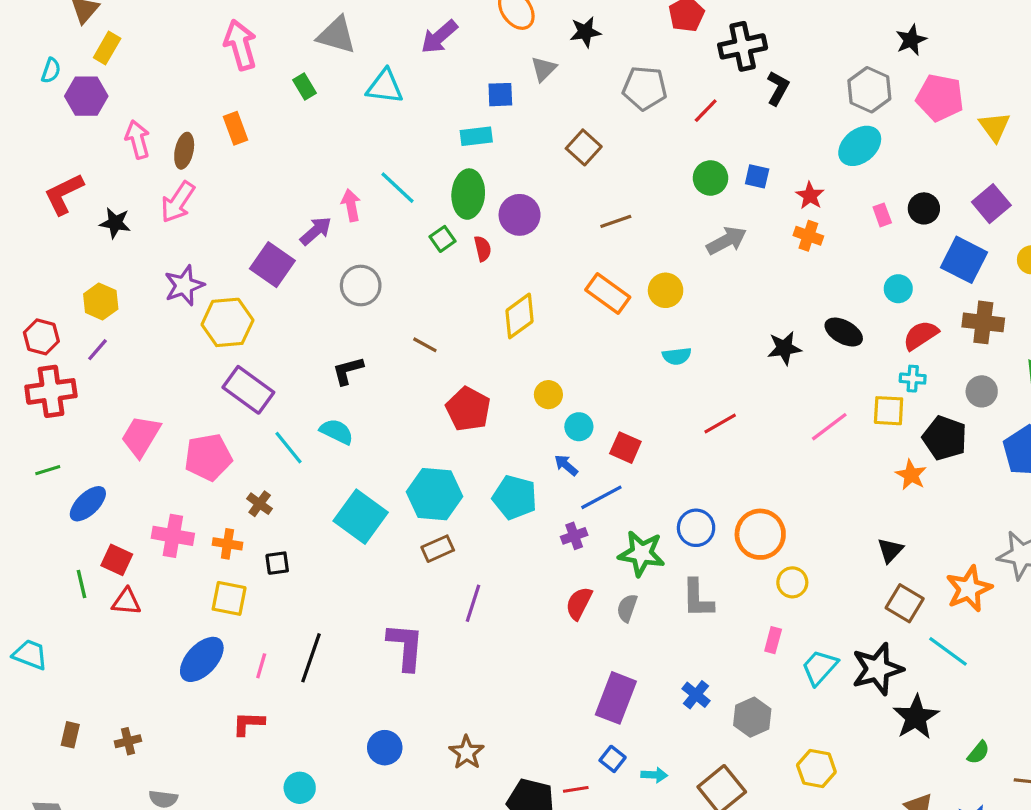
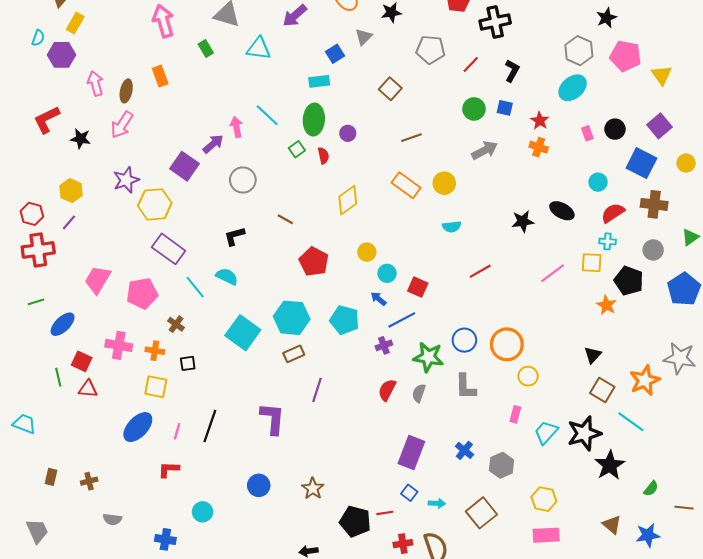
black L-shape: (778, 88) -> (512, 71), moved
blue square: (500, 95) -> (335, 54), turned -30
purple circle: (520, 215) -> (348, 133), size x0.6

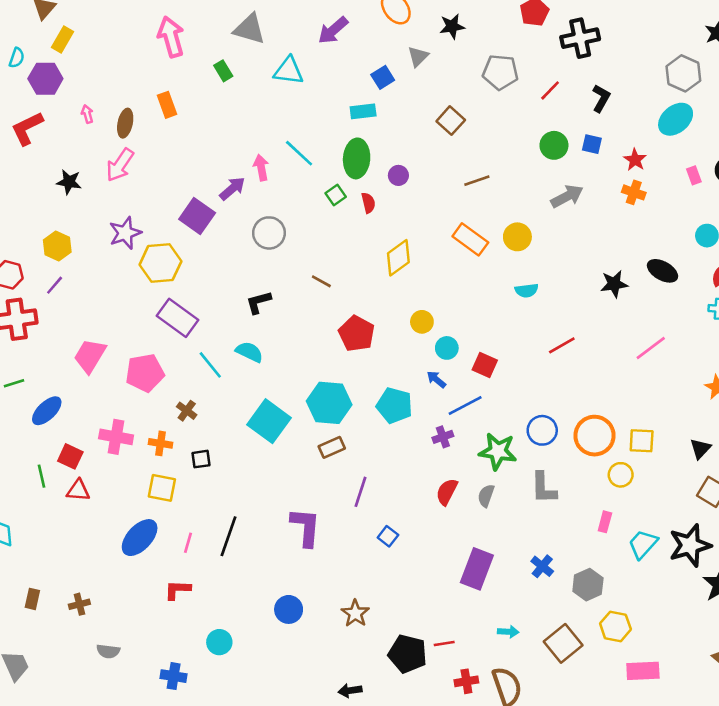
pink arrow: (95, 84) -> (87, 114), size x0.6
red L-shape: (47, 120) -> (27, 128), moved
yellow square: (592, 263) -> (642, 441), moved
blue square: (409, 493) -> (388, 536), moved
yellow hexagon: (544, 499) -> (615, 626), moved

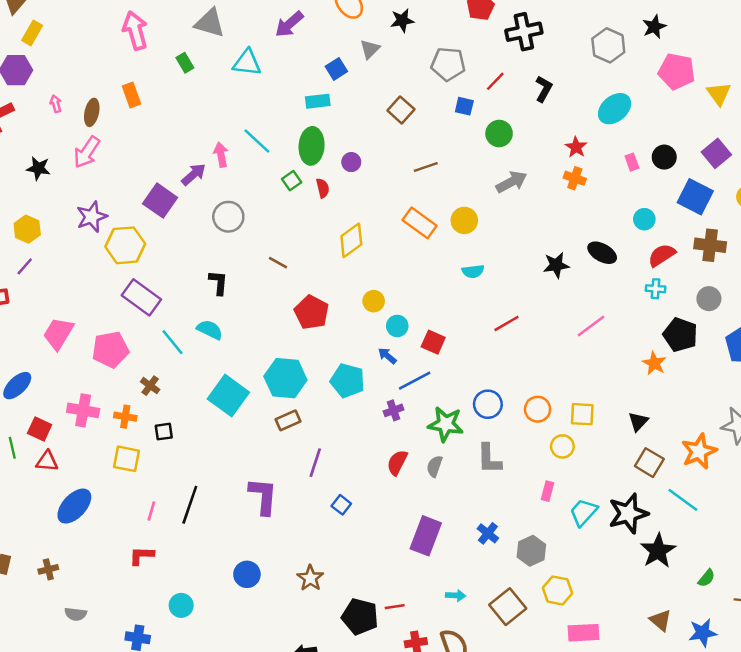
gray hexagon: (683, 73) -> (608, 45), moved
blue square: (592, 144) -> (464, 106), moved
black L-shape: (259, 302) -> (218, 283), turned 110
orange circle: (595, 436) -> (538, 409), size x0.7
blue ellipse: (140, 538) -> (74, 506), moved

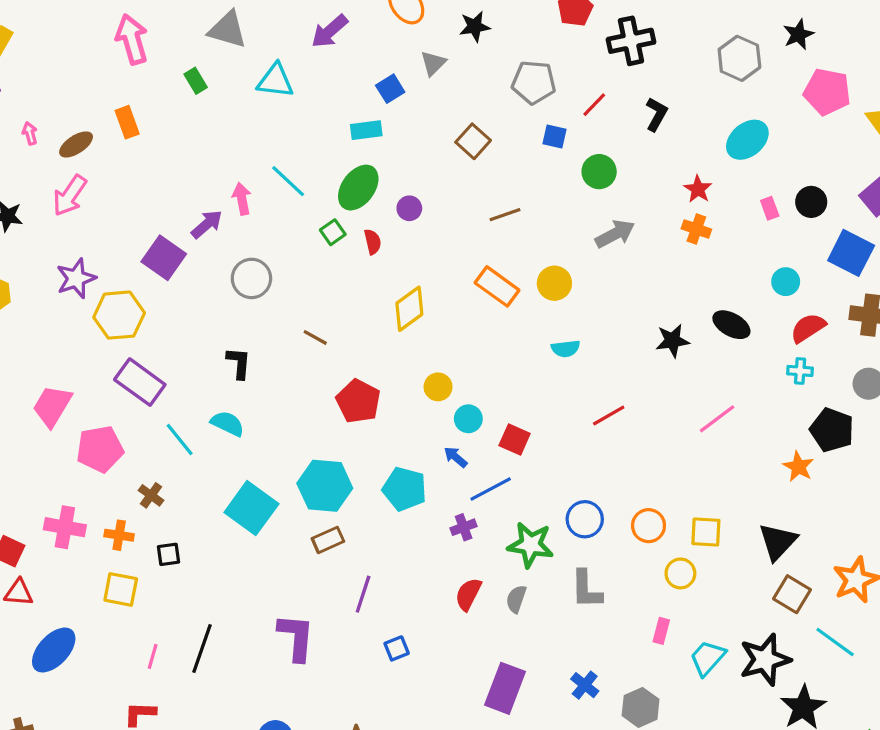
brown ellipse: (92, 112) -> (76, 144), turned 45
green ellipse: (312, 146) -> (358, 188), turned 32
pink trapezoid: (58, 333) -> (52, 406), moved
black triangle: (638, 422) -> (778, 542), size x1.5
blue square: (341, 505) -> (397, 648), turned 30

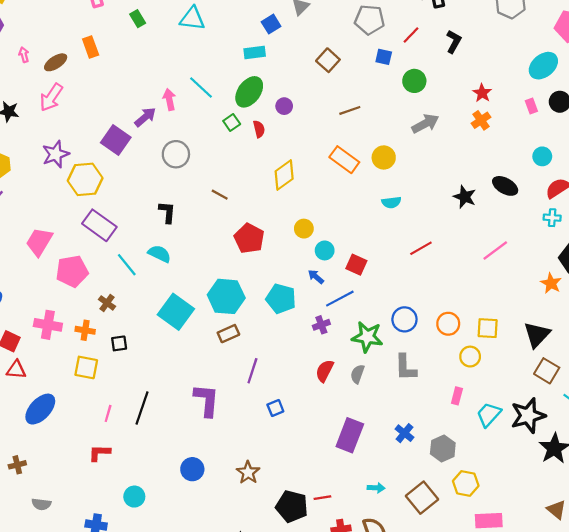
cyan ellipse: (747, 140) -> (543, 66), moved
orange cross: (696, 229) -> (481, 120), turned 36
black star: (672, 341) -> (465, 197), turned 30

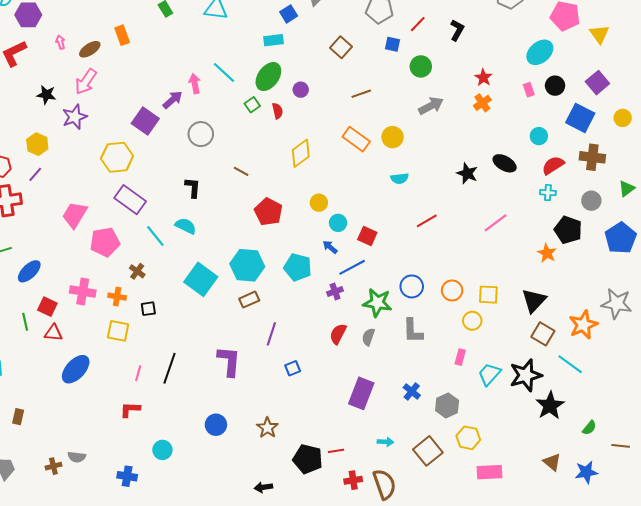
purple star: (56, 154) -> (75, 117), moved
brown cross: (17, 465) -> (53, 466), moved

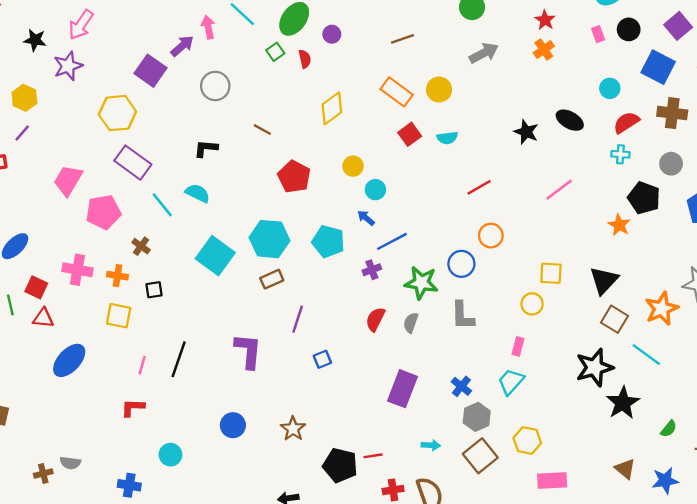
black L-shape: (193, 188) -> (206, 148), turned -90
red square: (367, 236) -> (410, 134), moved, turned 30
orange circle: (452, 290) -> (491, 236), moved
cyan trapezoid: (489, 374) -> (511, 382), moved
gray hexagon: (447, 406) -> (477, 417), moved

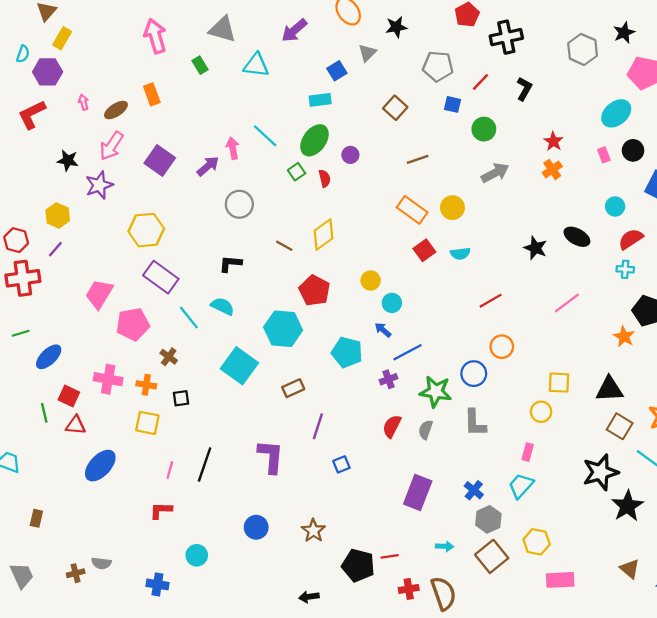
purple square: (150, 71) -> (160, 160), moved
yellow diamond: (332, 108) -> (323, 235), moved
cyan hexagon: (269, 239) -> (283, 329), moved
black triangle: (604, 280) -> (609, 389), turned 44

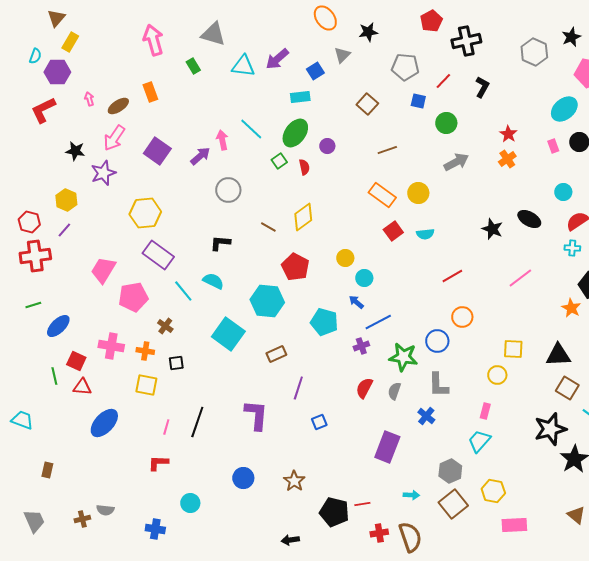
purple arrow: (294, 30) -> (277, 59), moved
blue cross: (474, 490) -> (426, 416), moved

